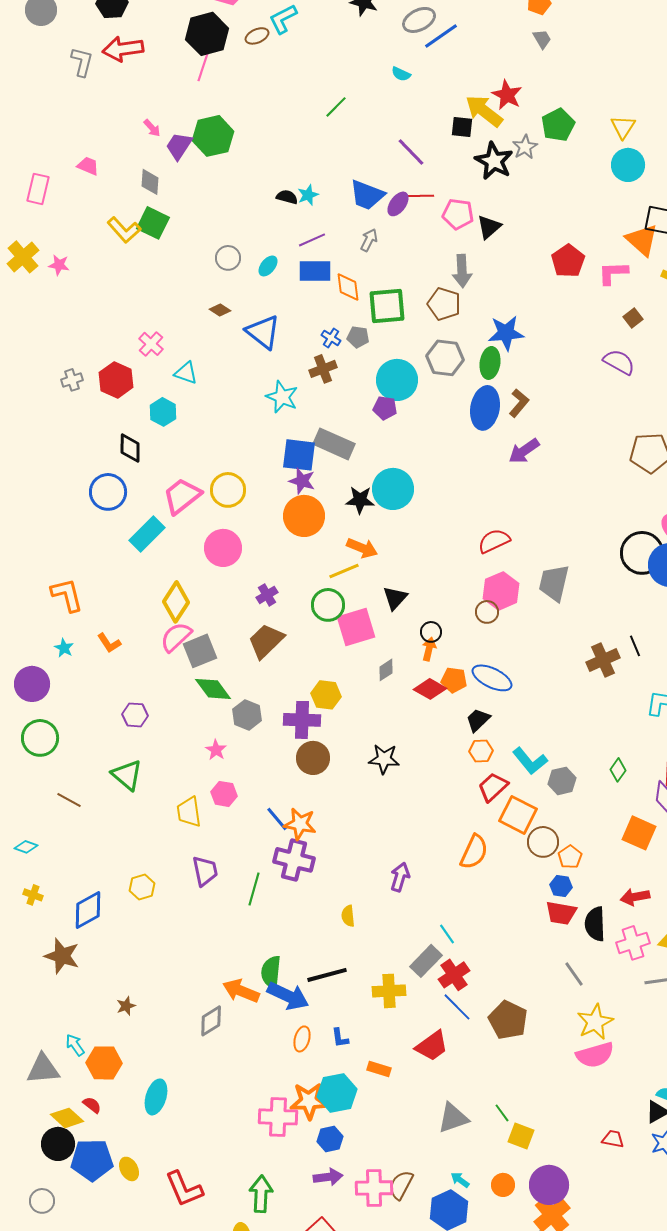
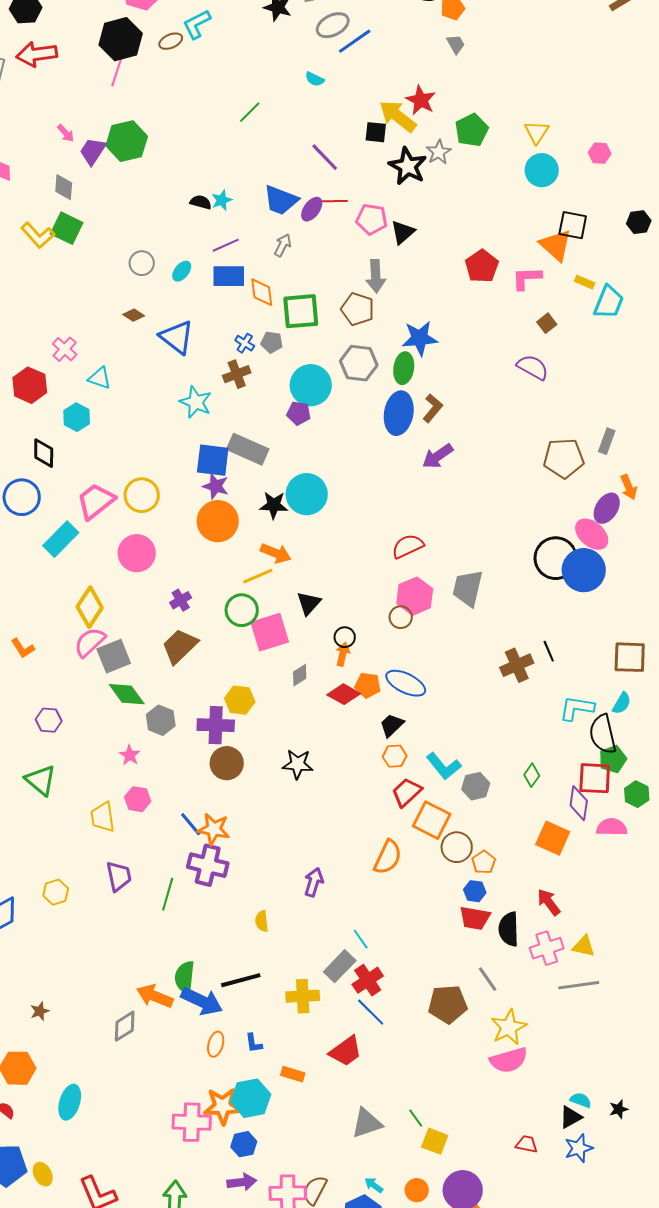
red arrow: (635, 897) -> (549, 902), turned 64
brown pentagon: (508, 1020) -> (448, 1004), moved, turned -30

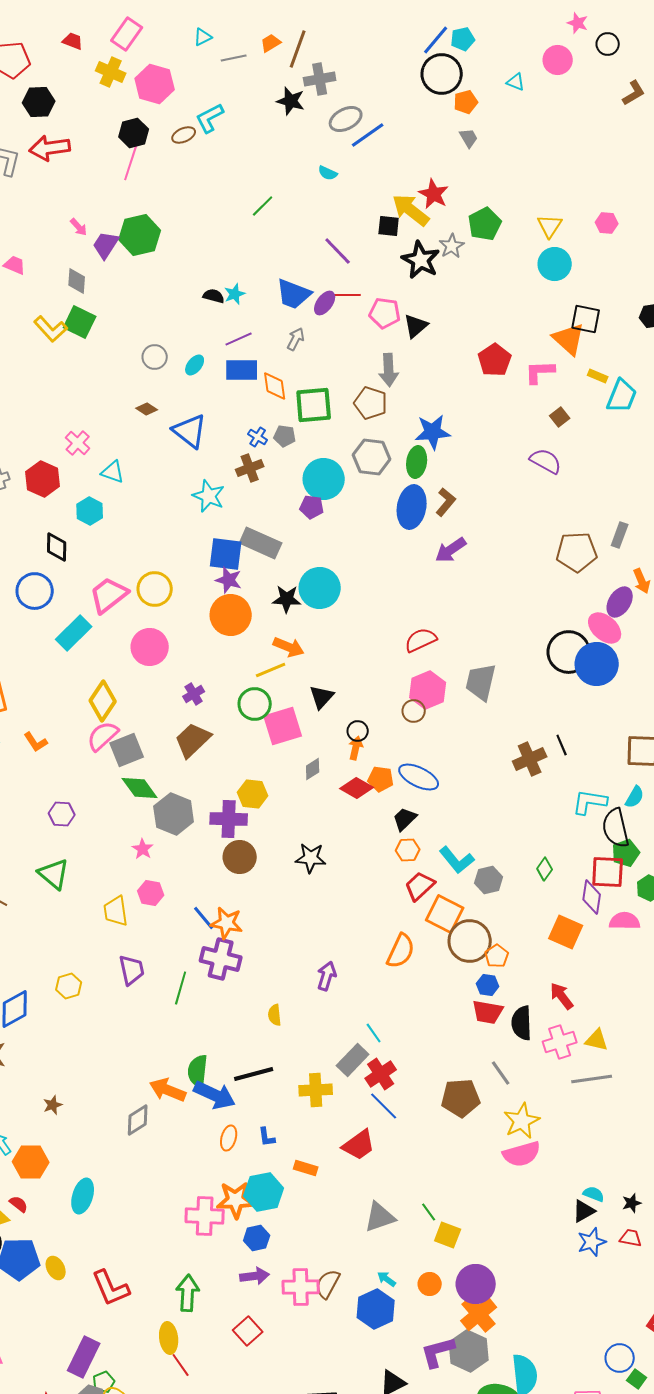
black hexagon: (121, 39) -> (134, 133), size x0.7
pink hexagon: (600, 153) -> (607, 223), moved
gray hexagon: (161, 720) -> (174, 814), size x1.4
brown circle: (457, 847) -> (470, 941), size x1.4
red trapezoid: (527, 1144) -> (631, 1238), moved

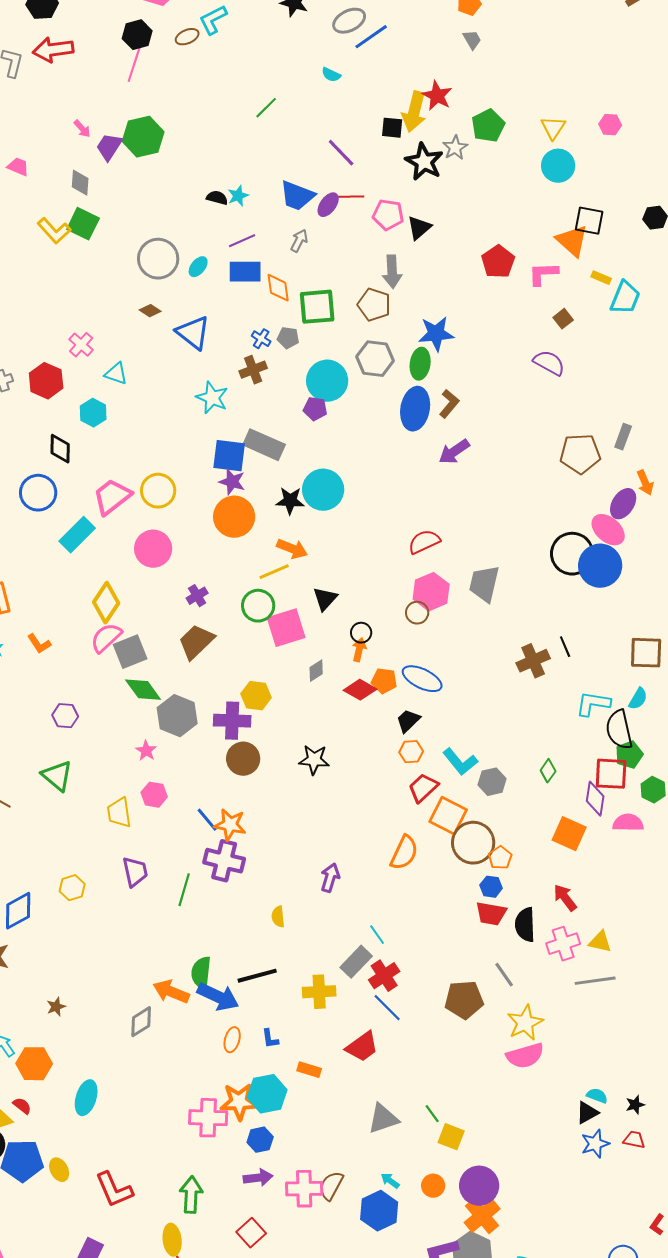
yellow arrow: (411, 210) -> (414, 112), turned -114
gray circle: (155, 357) -> (158, 259), size x1.6

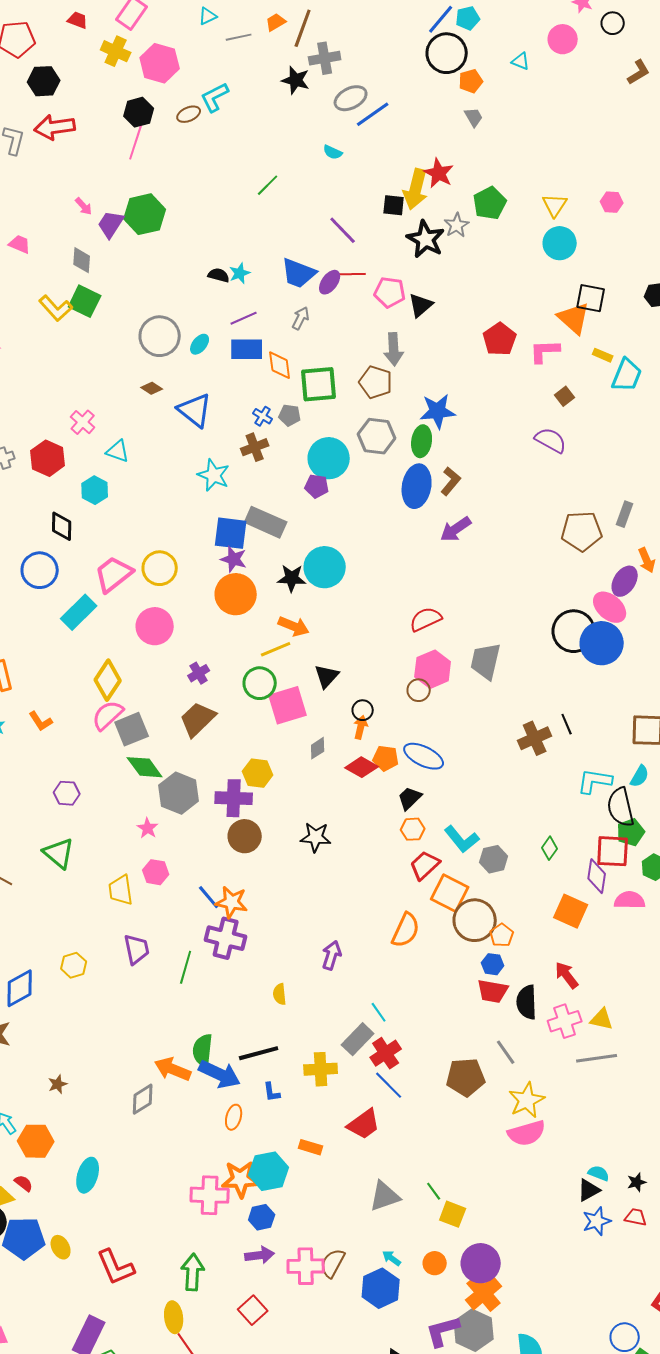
blue L-shape: (270, 1039) -> (272, 1092), moved

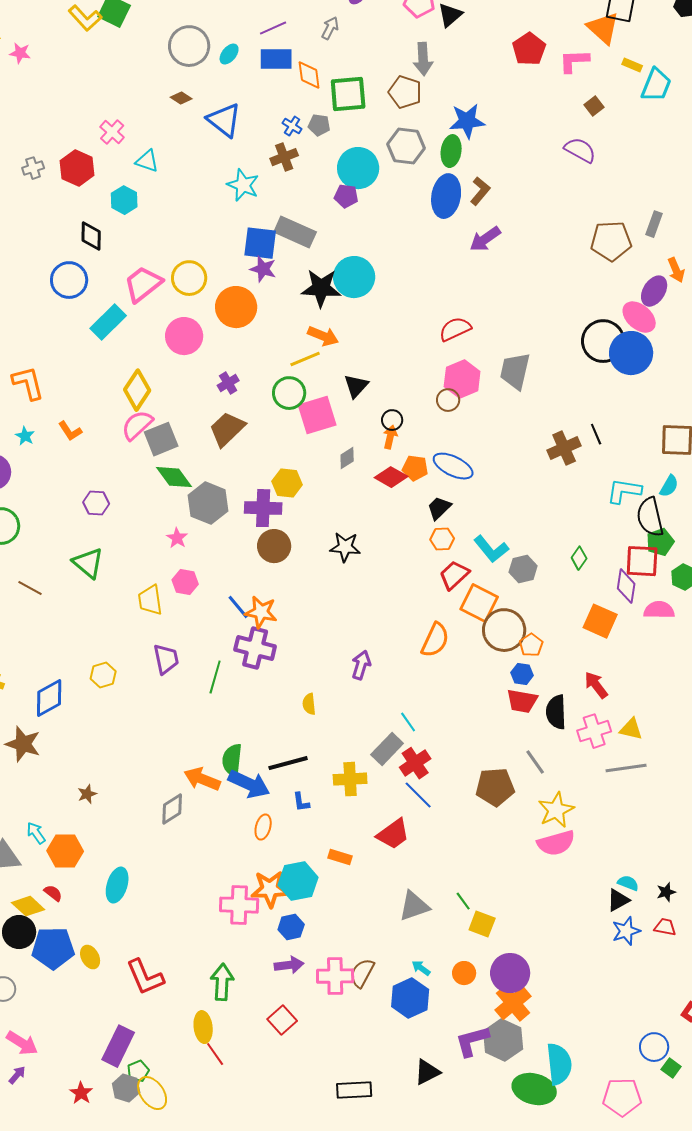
black star: (292, 578) -> (321, 288), size x1.4
orange circle: (236, 594) -> (236, 307), moved

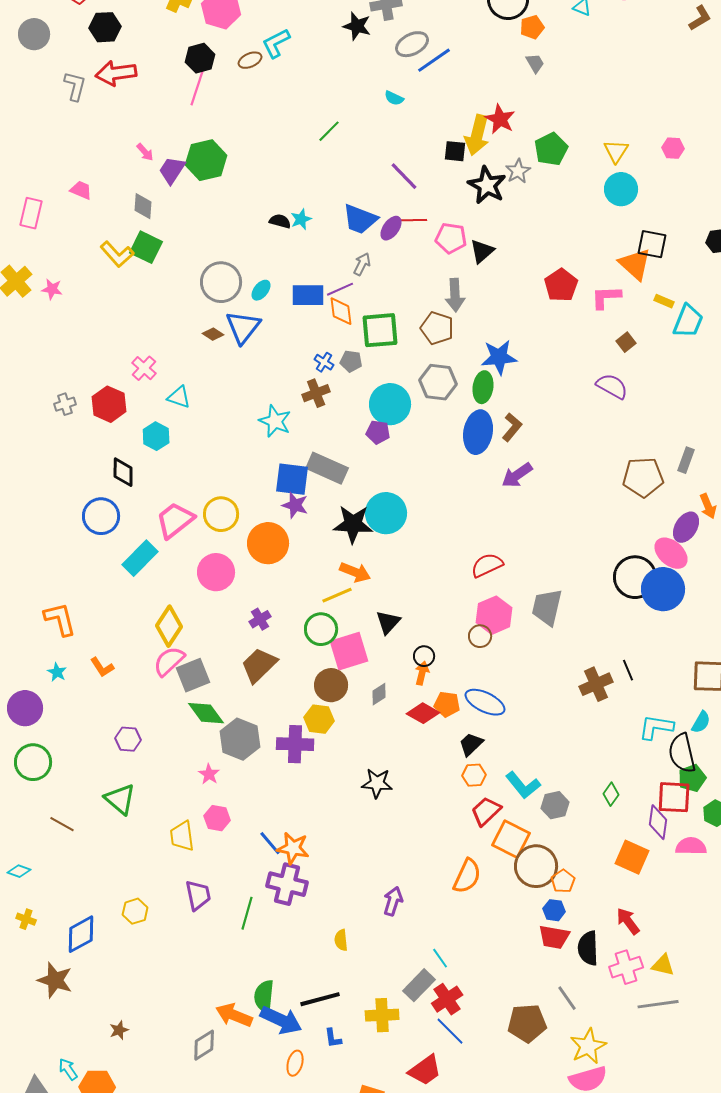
purple line: (273, 28) -> (340, 289), moved
blue triangle: (224, 120) -> (243, 327), moved, turned 30
brown circle: (274, 546) -> (331, 685), moved

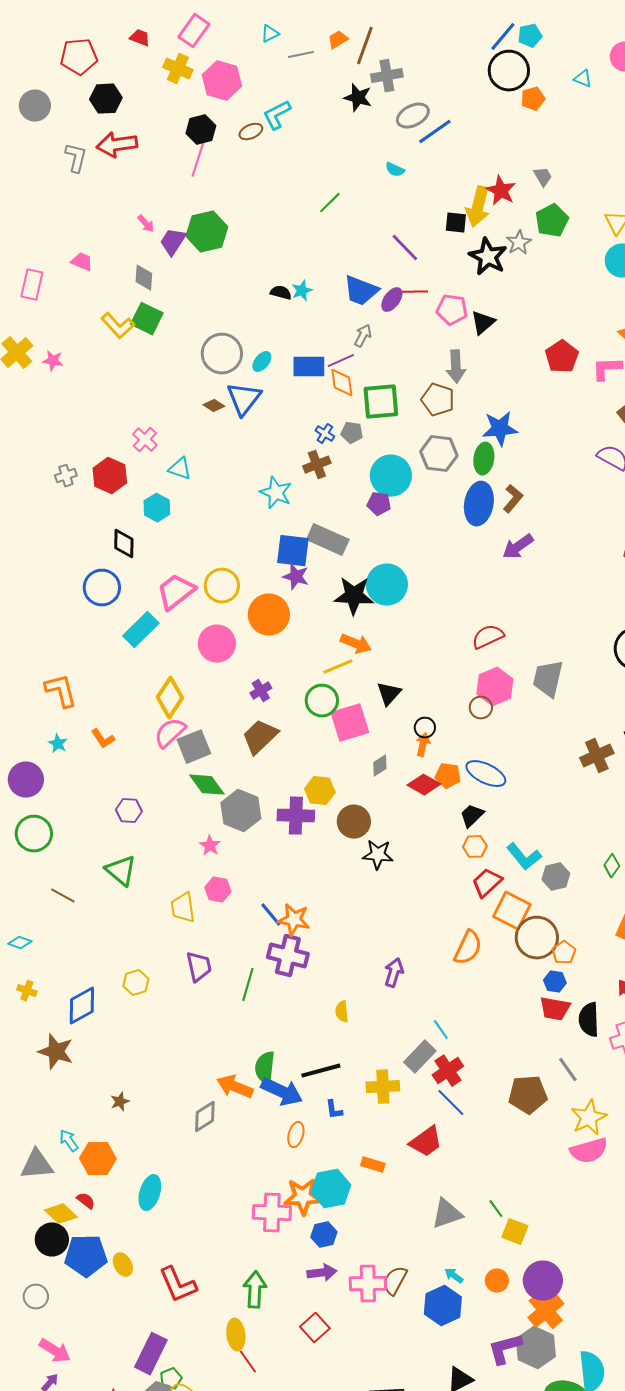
gray trapezoid: (535, 63) -> (543, 177), moved
brown circle: (331, 685) -> (354, 822), moved

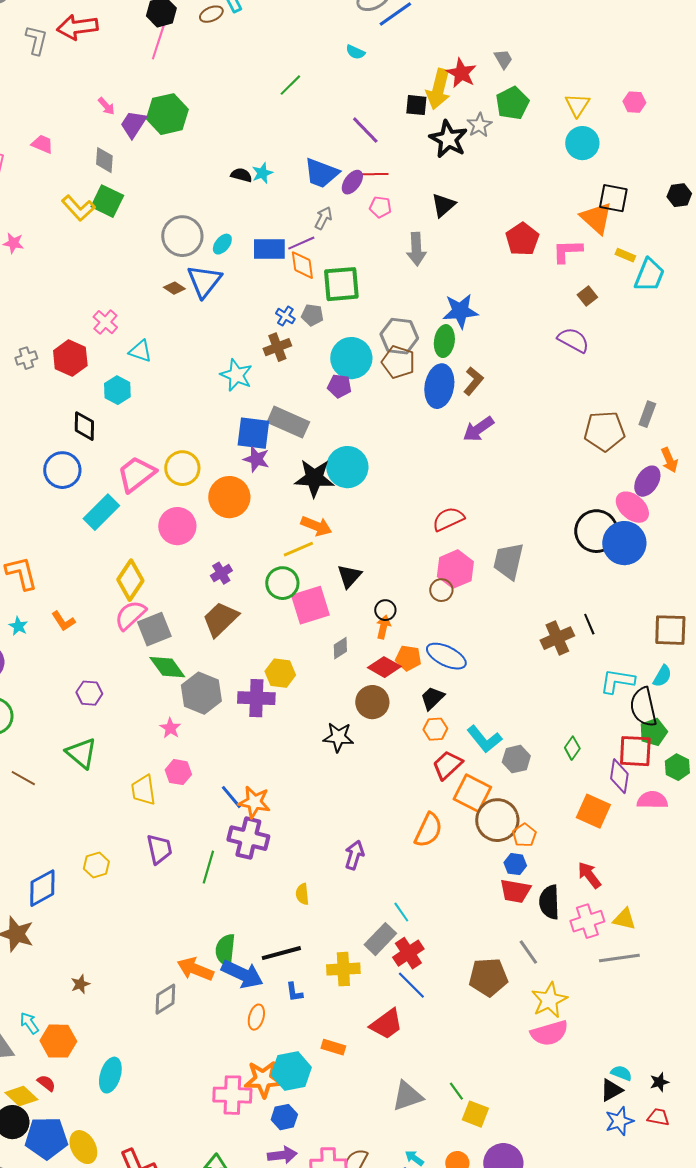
pink pentagon: (452, 310) -> (380, 207), moved, size x0.7
brown pentagon: (438, 400) -> (398, 362), moved
brown circle: (354, 822) -> (372, 702), moved
yellow ellipse: (123, 1265) -> (83, 1147), size x1.4

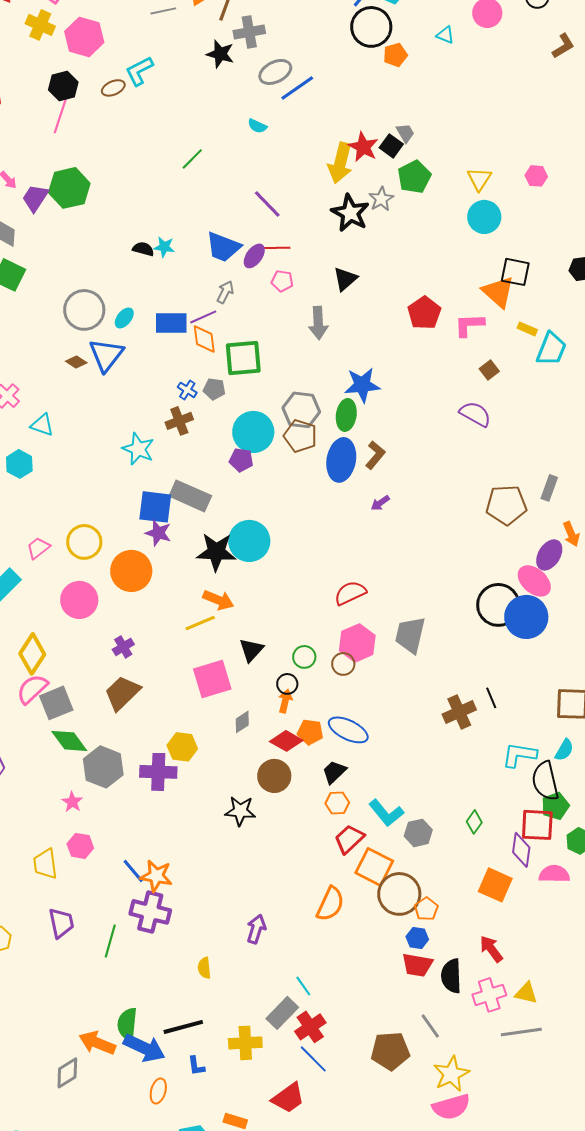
black square: (416, 105) -> (391, 146), moved, turned 30
cyan star: (262, 173) -> (164, 247), turned 30
purple arrow: (478, 429) -> (380, 503), size x0.6
pink trapezoid: (136, 474) -> (38, 548), size x0.6
green circle: (282, 583) -> (304, 657), moved, size x0.7

